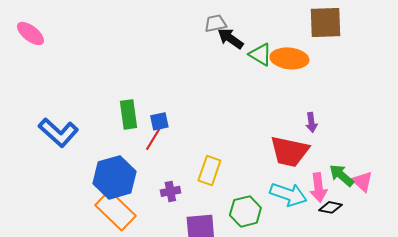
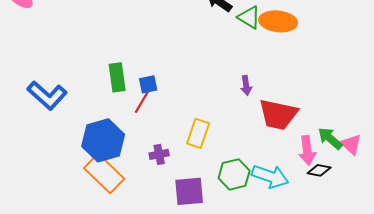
purple arrow: (311, 122) -> (246, 85), moved
cyan arrow: (288, 194) -> (270, 176), moved

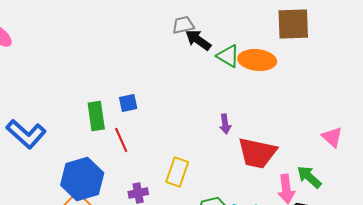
blue square: (148, 84) -> (128, 103), moved
red line: (142, 101) -> (121, 140), turned -55
pink triangle: (351, 144) -> (332, 137), moved

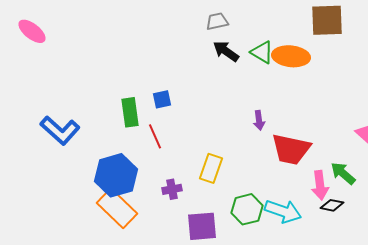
black arrow: (198, 40) -> (226, 51), moved

